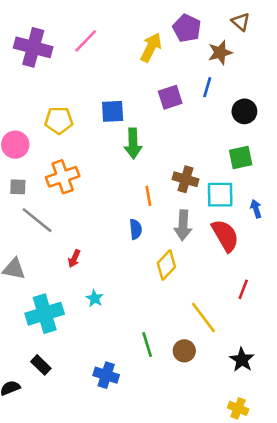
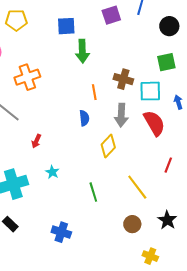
yellow pentagon: (59, 120) -> (16, 20), moved
green line: (147, 344) -> (93, 192), moved
brown circle: (184, 351) -> (132, 224), moved
yellow cross: (238, 408) -> (150, 256), moved

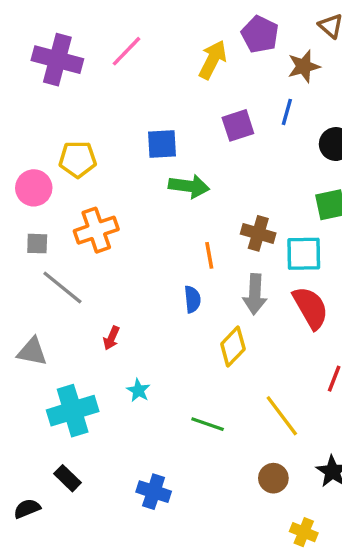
yellow pentagon: (16, 20) -> (78, 159), moved
green arrow: (82, 51) -> (189, 186), turned -80
green line: (93, 192) -> (208, 424), turned -54

